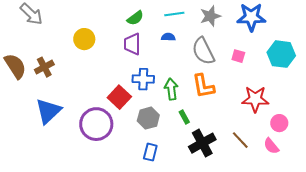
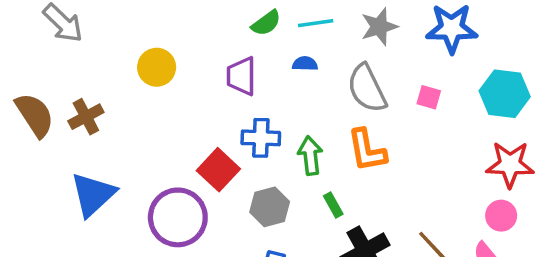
green semicircle: (135, 18) -> (266, 23), moved
red star: (255, 99) -> (510, 164), moved

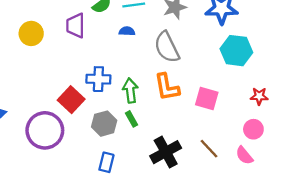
purple trapezoid: (241, 76) -> (76, 26), moved
cyan hexagon: (505, 94) -> (236, 51), moved
pink square: (429, 97) -> (207, 98), moved, size x1.5
red star: (510, 164) -> (259, 96), size x0.6
green rectangle: (333, 205) -> (131, 119), moved

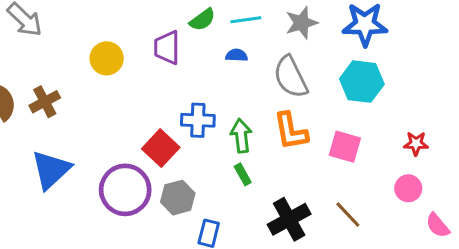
cyan hexagon: (236, 51) -> (362, 82), moved
gray hexagon: (104, 124) -> (178, 198), moved
pink semicircle: (244, 155) -> (438, 225), moved

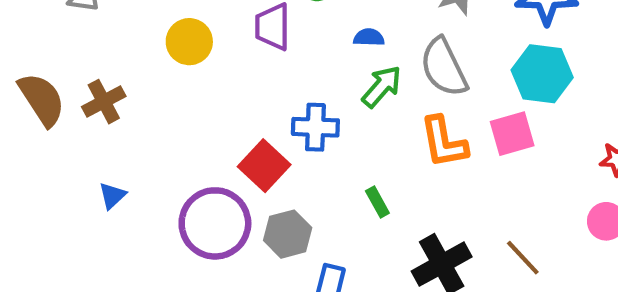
green arrow: (241, 136) -> (382, 87), moved, turned 48
pink square: (345, 147) -> (512, 134), moved, turned -32
blue triangle: (51, 170) -> (112, 196), size x0.5

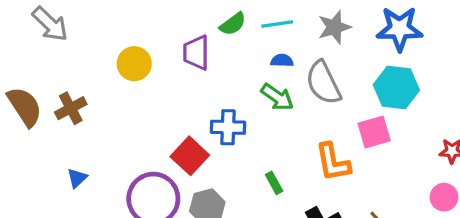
blue semicircle: (369, 37) -> (282, 61), moved
green arrow: (382, 87) -> (277, 97), turned 84
orange L-shape: (444, 142) -> (333, 162), moved

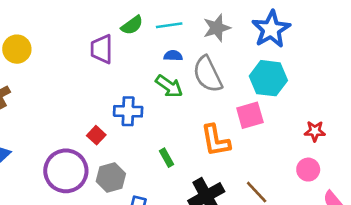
blue star: (400, 29) -> (271, 29), turned -30
yellow circle: (134, 64) -> (17, 49), moved
red square: (190, 156) -> (96, 135), size x0.6

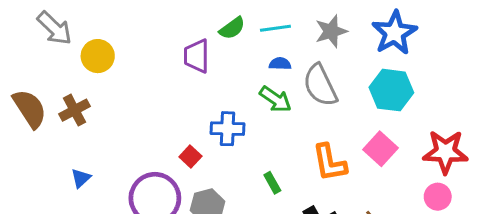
pink square: (250, 115) -> (381, 149), moved, turned -32
red star: (315, 131) -> (445, 152), size x1.8

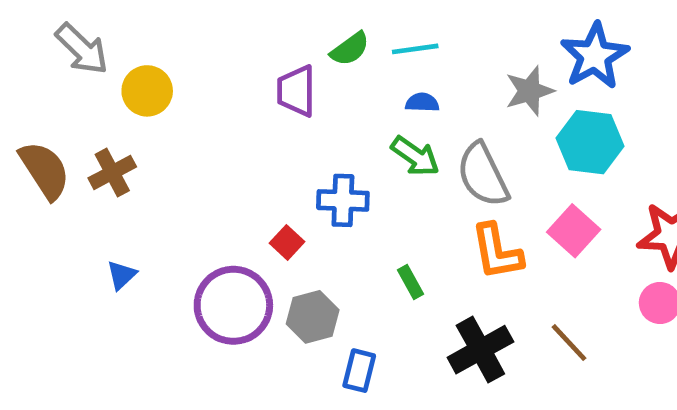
gray star: (331, 31) -> (529, 91), moved
gray semicircle: (320, 85) -> (483, 175), moved

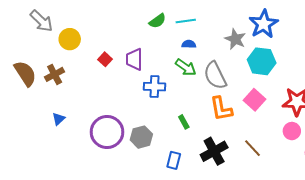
purple trapezoid: (296, 91) -> (134, 59), moved
gray star: (529, 91) -> (235, 39), turned -30
red square: (287, 242) -> (105, 59), moved
blue rectangle: (359, 371) -> (174, 160), moved

